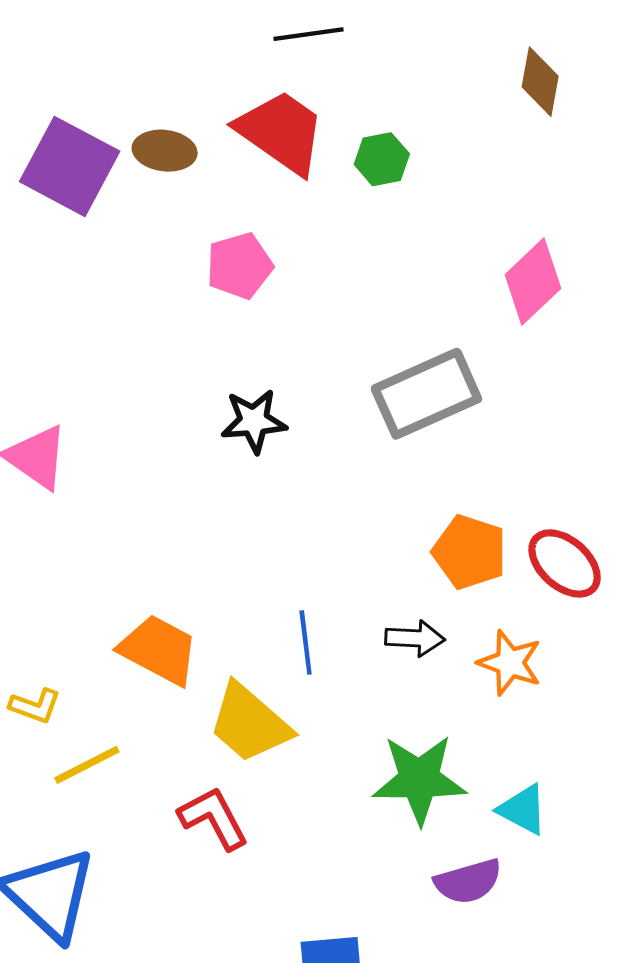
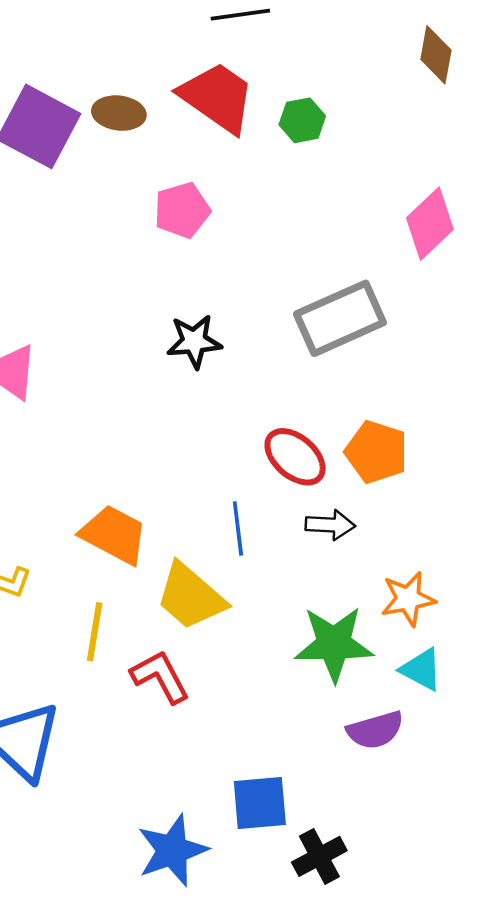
red ellipse: (565, 563) -> (295, 457), moved
orange star: (510, 663) -> (408, 599), moved, turned -30
yellow line: (87, 765) -> (95, 632), moved, turned -54

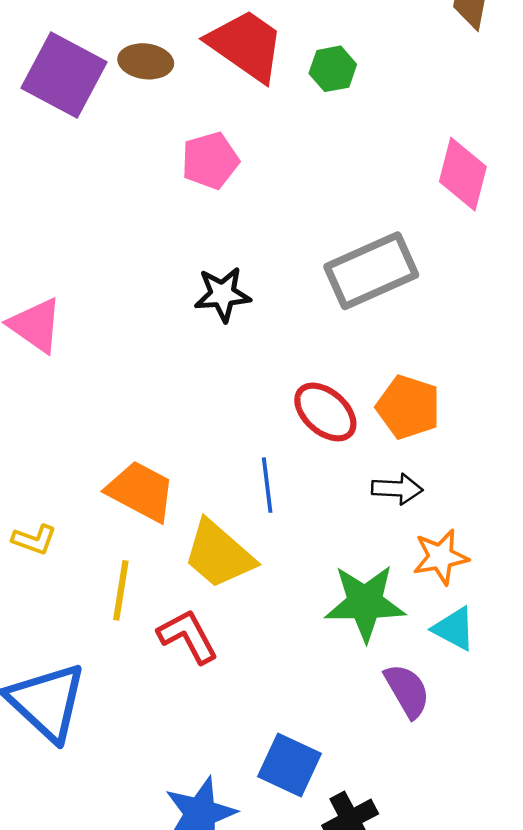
pink diamond: (430, 224) -> (463, 174), turned -32
black arrow: (330, 525) -> (397, 489), moved
purple semicircle: (375, 730) -> (407, 691), turned -104
blue square: (260, 803) -> (289, 765), turned 30

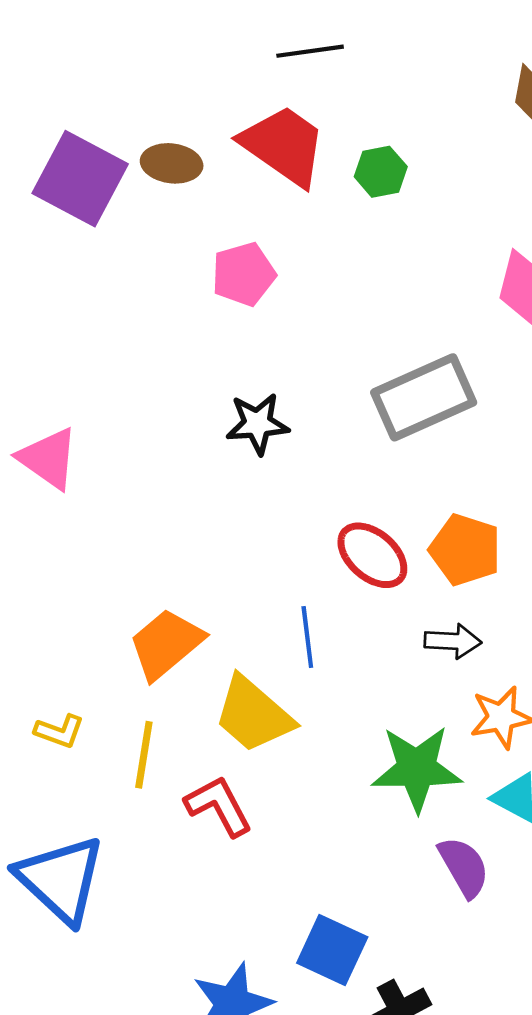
orange trapezoid: (141, 491) -> (166, 644), turned -68
yellow L-shape: (34, 540) -> (59, 731), moved

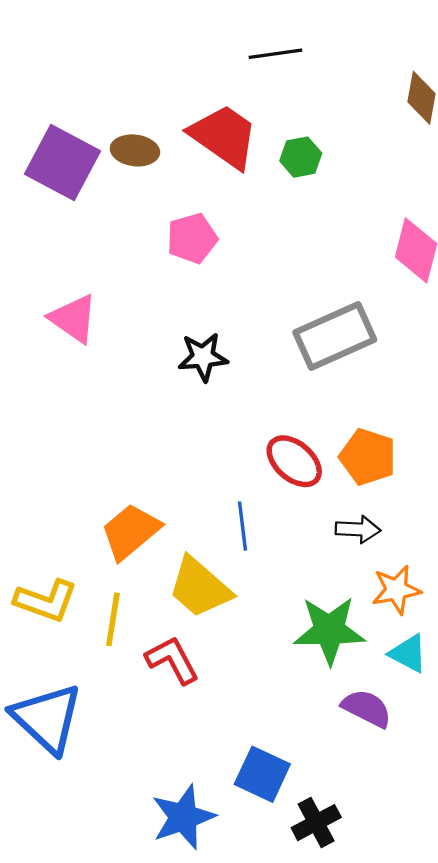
black line: (310, 51) -> (276, 54), moved
pink triangle: (48, 458) -> (73, 318), moved
yellow L-shape: (59, 731) -> (46, 601), size x1.6
purple semicircle: (464, 867) -> (367, 708), turned -33

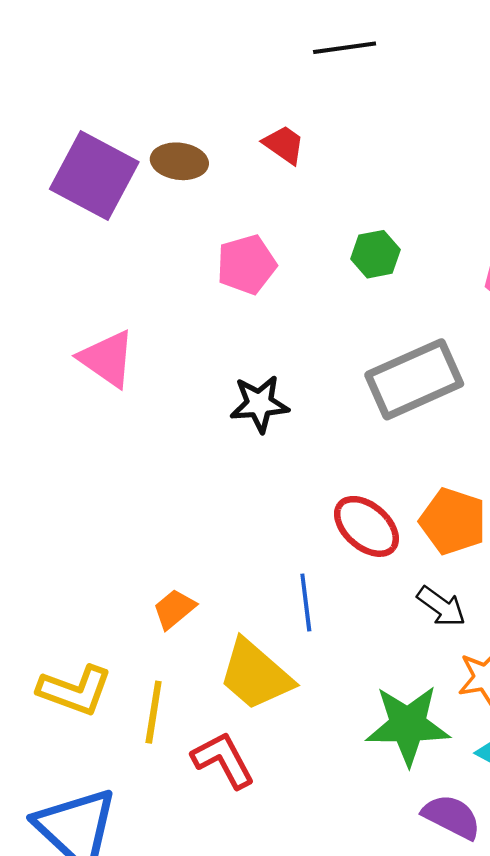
red trapezoid: (224, 136) -> (284, 145), size x0.5
green hexagon: (301, 157) -> (376, 254), moved
black arrow: (358, 529) -> (441, 606), turned 33
orange trapezoid: (131, 532) -> (174, 609), size x0.6

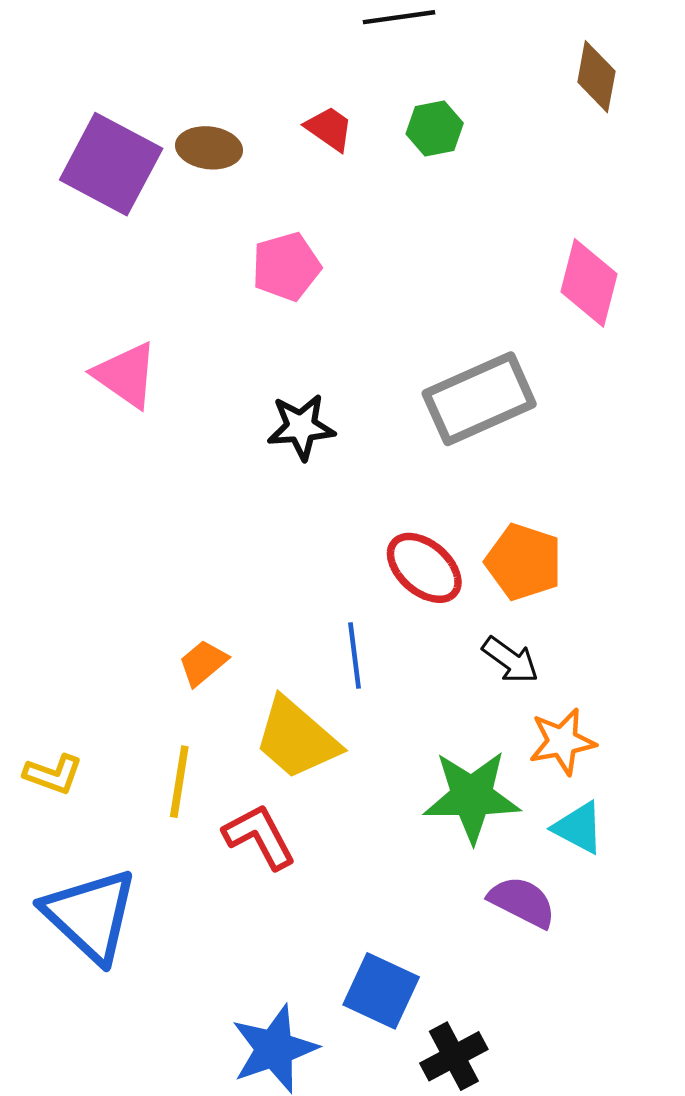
green hexagon: (376, 254) -> (435, 129), moved
yellow L-shape: (75, 690) -> (53, 774), moved, size x0.7

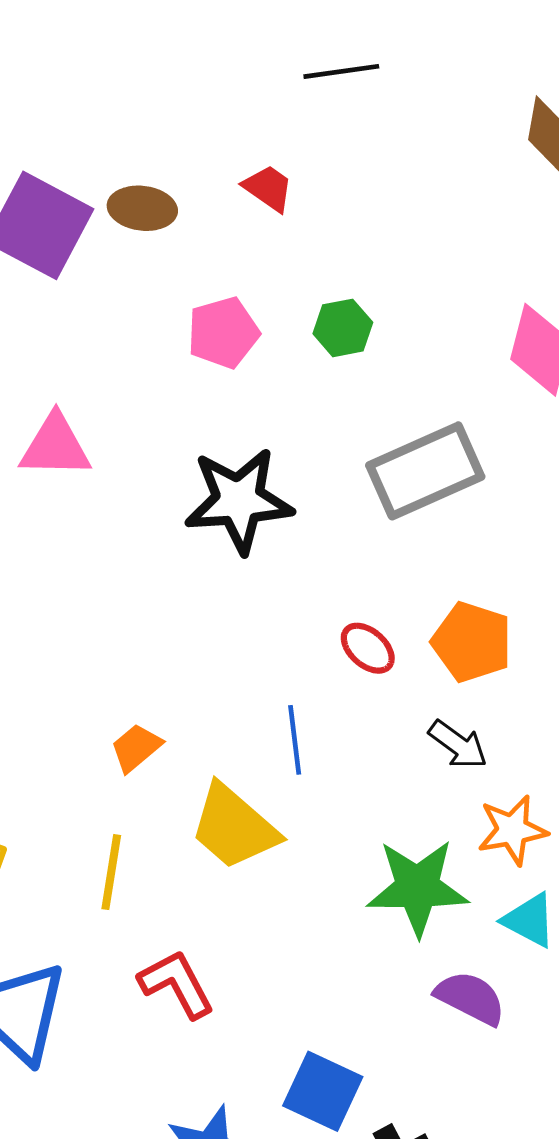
green hexagon: (435, 129) -> (343, 328), moved
pink triangle: (126, 375) -> (55, 446), turned -34
black star: (301, 427) -> (239, 500), size x1.5
red ellipse: (424, 568) -> (368, 648), size x0.7
red L-shape: (259, 837) -> (177, 984), moved

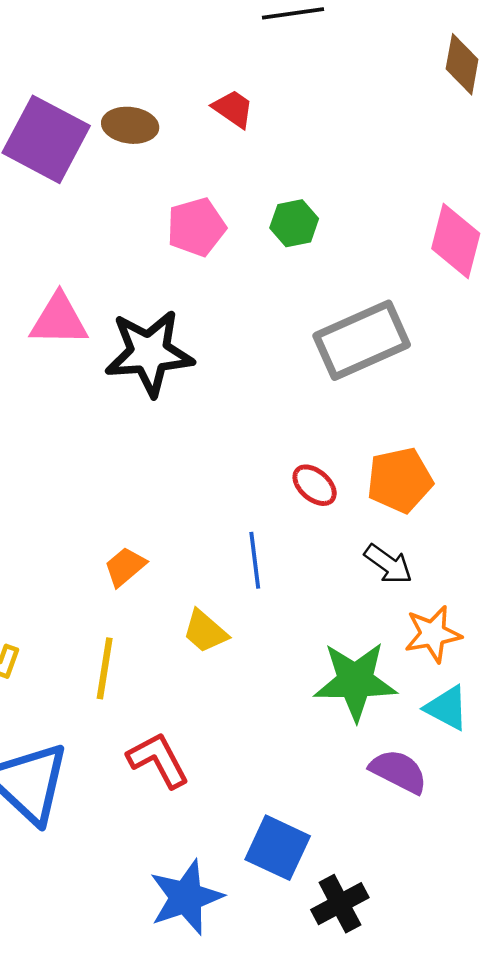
black star: (239, 500) -> (149, 353), moved
orange pentagon: (472, 642) -> (400, 480), turned -30
yellow trapezoid: (234, 827) -> (205, 631), size x0.6

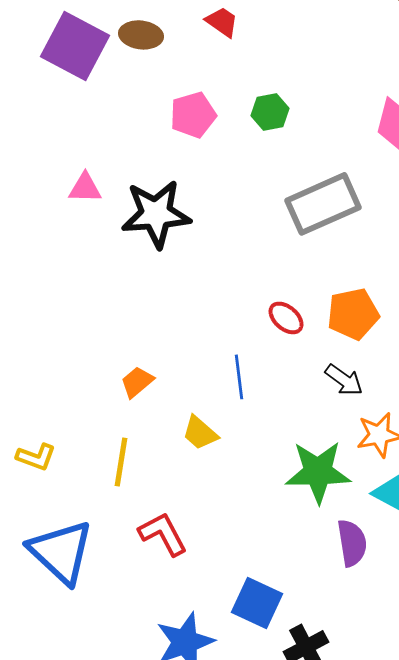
pink triangle: (59, 320) -> (85, 188), size x0.7
purple semicircle: (398, 771) -> (352, 543), turned 54

